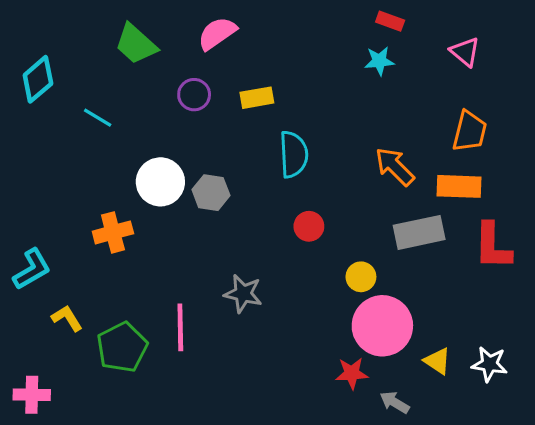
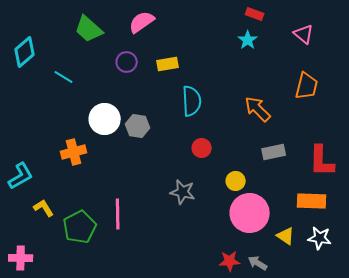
cyan star: (379, 61) -> (248, 40), turned -30
orange rectangle: (459, 186) -> (312, 201), moved
gray rectangle: (419, 232) -> (274, 152), size x0.7
gray star: (243, 294) -> (183, 192), moved
red star: (352, 373) -> (230, 261), moved

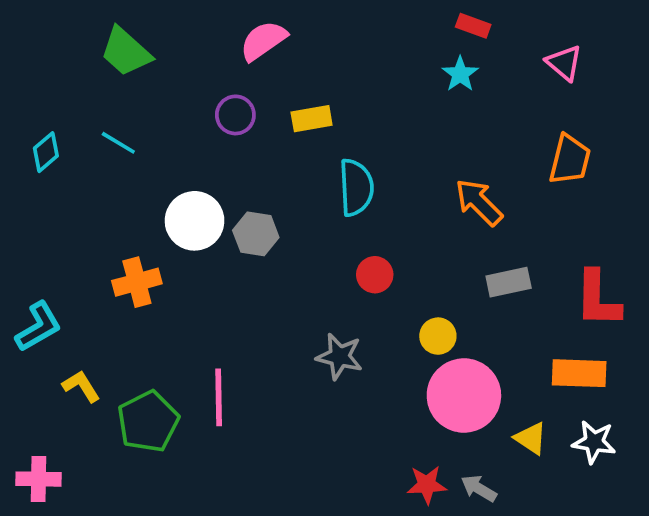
green trapezoid: (89, 29) -> (126, 52), moved
cyan diamond: (25, 52) -> (46, 152), moved, size x0.7

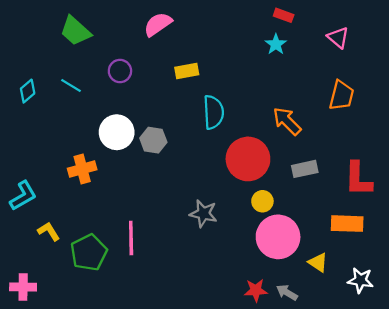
purple circle: (235, 115) -> (120, 71), moved
red circle: (375, 275) -> (248, 159), moved, size x2.0
white star: (594, 442) -> (360, 280), moved

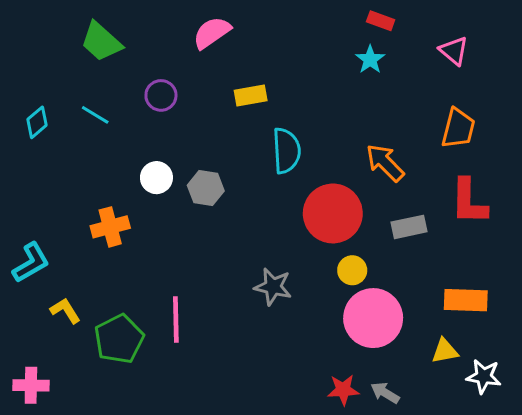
white circle: (117, 132) -> (156, 178), size x0.7
red L-shape: (358, 179) -> (469, 202), moved
yellow triangle: (318, 262) -> (445, 351), moved, turned -45

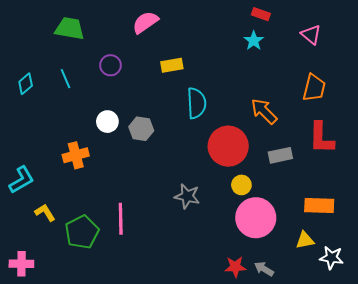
green trapezoid: (101, 42) -> (70, 28), turned 148
cyan line: (95, 115) -> (65, 79), turned 36

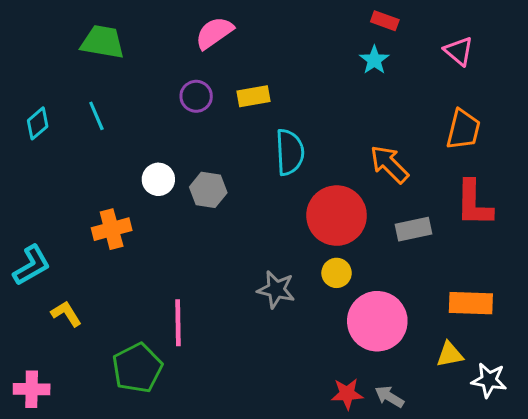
purple circle: (110, 65) -> (196, 96), moved
yellow circle: (241, 185) -> (337, 273), moved
green pentagon: (82, 232) -> (137, 368), moved

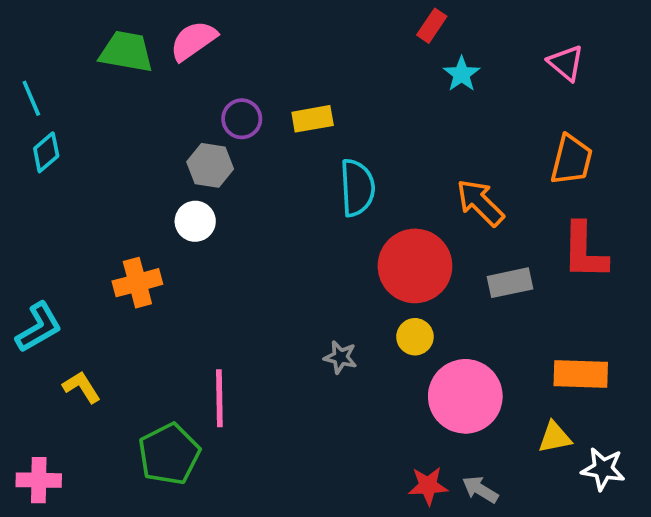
red rectangle: (385, 21) -> (432, 26), moved, turned -76
pink semicircle: (214, 33) -> (193, 41), moved
cyan line: (96, 116) -> (31, 98), moved
gray hexagon: (208, 190) -> (210, 165), moved
gray star: (276, 290) -> (340, 357), size x0.7

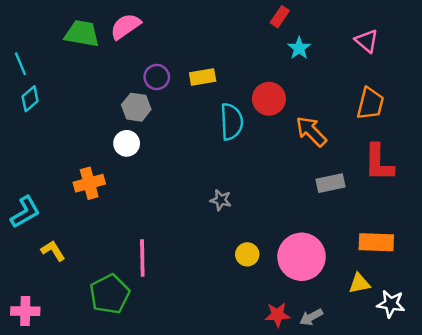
red circle: (415, 266) -> (269, 99), moved, size x0.7
yellow circle: (415, 337) -> (247, 254), moved
gray star: (340, 357) -> (221, 200), moved
gray arrow: (480, 489) -> (311, 317), turned -60

